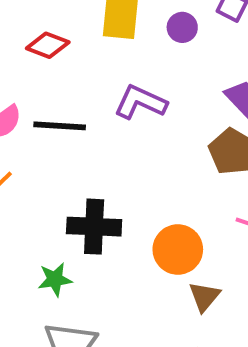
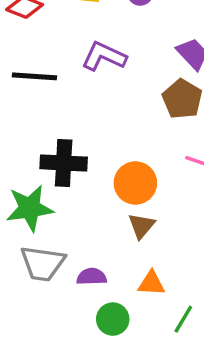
green star: (55, 279) -> (30, 208), size x1.6
brown triangle: (204, 297) -> (141, 226), moved

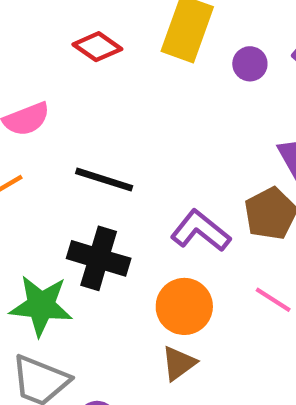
purple L-shape: (104, 56) -> (200, 231), moved
black line: (34, 76) -> (104, 180), moved

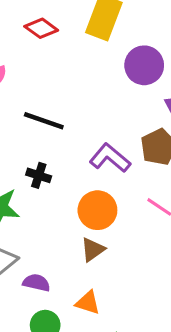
purple circle: (250, 64) -> (144, 65), moved, size x1.6
black cross: (99, 258) -> (39, 175), size x0.6

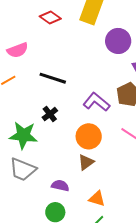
black cross: (39, 175) -> (50, 114), turned 35
purple semicircle: (36, 283) -> (60, 186), moved
orange triangle: (88, 303) -> (97, 199), moved

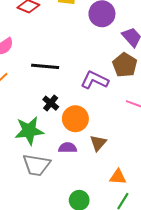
orange circle: (89, 136) -> (75, 119), moved
purple semicircle: (60, 186) -> (68, 148), moved

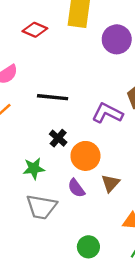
green star: (29, 131) -> (34, 168), size x0.7
purple semicircle: (68, 148) -> (76, 188), turned -126

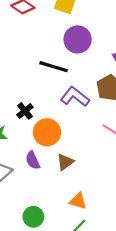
purple circle: (117, 39) -> (78, 39), moved
black line: (53, 97) -> (54, 67), moved

